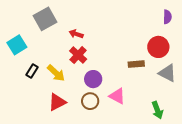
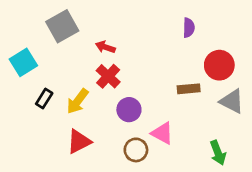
purple semicircle: (167, 17) -> (189, 28), moved
yellow arrow: (56, 73) -> (78, 101), turned 84
brown circle: (90, 101) -> (136, 150), moved

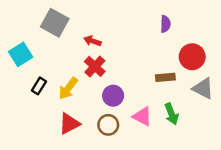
gray square: (62, 26) -> (55, 23), turned -32
brown circle: (136, 150) -> (108, 125), moved
green arrow: (218, 153) -> (171, 114), moved

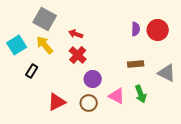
purple semicircle: (165, 24) -> (136, 29), moved
red circle: (192, 57) -> (158, 30), moved
yellow arrow: (68, 88) -> (45, 45), moved, turned 102

